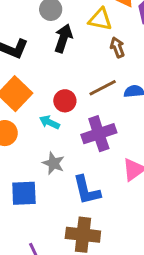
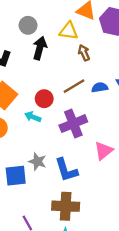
gray star: (53, 163) -> (37, 162), moved

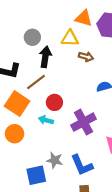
brown arrow: (84, 53) -> (86, 57), turned 136
brown line: (74, 86) -> (36, 82), moved

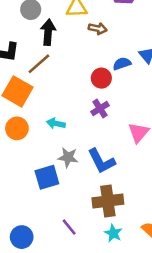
red circle: (54, 102) -> (101, 78), moved
cyan arrow: (46, 120) -> (56, 123), moved
purple cross: (83, 122) -> (100, 109), size x0.6

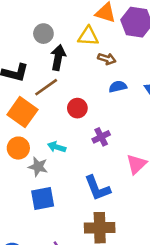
blue semicircle: (122, 64) -> (118, 87), moved
red circle: (101, 78) -> (77, 108), moved
gray star: (68, 157) -> (38, 167), moved

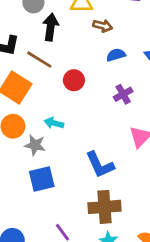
brown line: (46, 87) -> (39, 60), turned 70
purple cross: (101, 137) -> (123, 94), moved

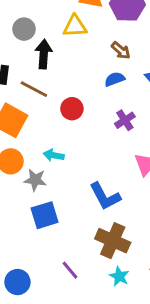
brown arrow: (103, 26) -> (121, 50), moved, turned 30
brown cross: (104, 207) -> (113, 241), turned 32

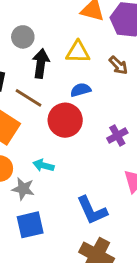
yellow triangle: (75, 26) -> (78, 52), moved
blue semicircle: (115, 79) -> (81, 90), moved
red circle: (72, 109) -> (65, 120), size x1.5

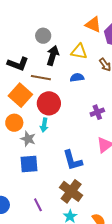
brown line: (29, 98) -> (41, 78), turned -30
red circle: (65, 120) -> (49, 103), moved
cyan arrow: (44, 165) -> (44, 125), turned -104

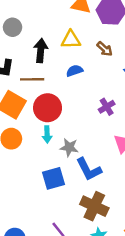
gray circle: (43, 36) -> (13, 27), moved
gray star: (28, 139) -> (69, 147), moved
blue square: (29, 164) -> (54, 178), moved

